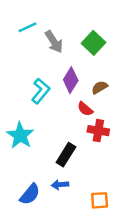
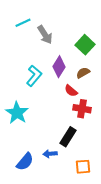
green square: (94, 43) -> (85, 45), moved
black rectangle: (66, 155) -> (68, 137), moved

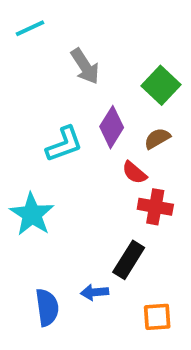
cyan line: (23, 23) -> (30, 28), moved
cyan L-shape: (34, 76) -> (64, 144), turned 30
blue semicircle: (25, 162) -> (47, 307), turned -48

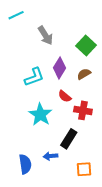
red semicircle: (134, 173) -> (65, 96), moved
cyan star: (32, 214) -> (40, 115), moved

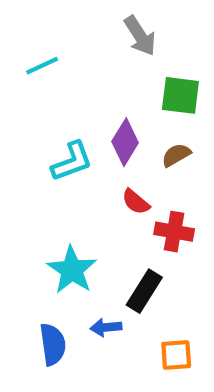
cyan line: (16, 15) -> (42, 66), moved
gray arrow: (45, 35) -> (140, 36), moved
green square: (86, 46) -> (180, 95), turned -36
cyan star: (40, 115) -> (72, 270), moved

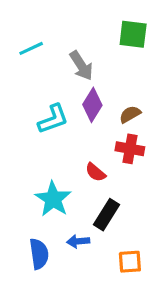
gray arrow: (140, 36) -> (81, 66), moved
green square: (180, 95) -> (133, 34), moved
red semicircle: (136, 202) -> (95, 172), moved
red cross: (174, 232) -> (130, 149), moved

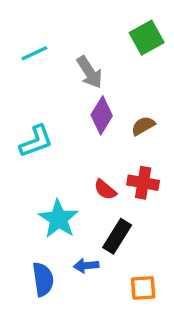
green square: (133, 34) -> (147, 38), turned -36
cyan L-shape: (53, 119) -> (36, 141), moved
red cross: (130, 149) -> (143, 183), moved

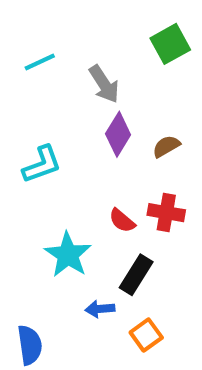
blue semicircle: (43, 279) -> (30, 345), moved
orange square: (143, 288) -> (146, 335), moved, turned -32

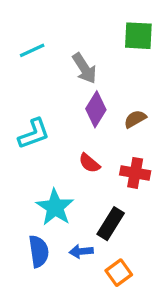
green square: (170, 44) -> (138, 36), turned 32
red semicircle: (122, 221) -> (89, 163), moved
blue semicircle: (30, 345) -> (39, 251), moved

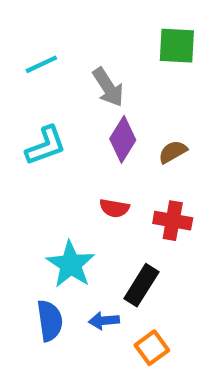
cyan L-shape: (34, 134) -> (46, 146), moved
red semicircle: (89, 163) -> (114, 208), turned -30

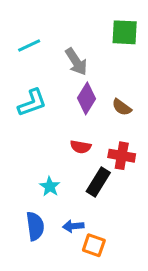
brown semicircle: (173, 152) -> (122, 107), turned -114
cyan star: (71, 264) -> (50, 187), size x0.6
black rectangle: (141, 285) -> (98, 182), moved
orange square: (152, 348) -> (94, 245), moved, turned -35

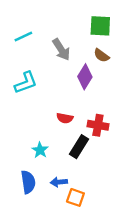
purple diamond: (86, 98) -> (85, 77), moved
brown semicircle: (122, 107) -> (102, 55), moved

